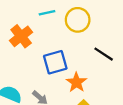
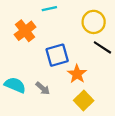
yellow circle: (78, 20) -> (94, 22), moved

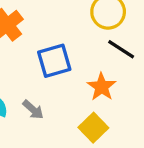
orange star: (77, 74) -> (102, 87), moved

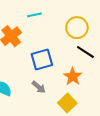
gray arrow: (33, 110) -> (39, 87), moved

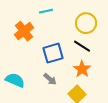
black line: (85, 52) -> (82, 46), moved

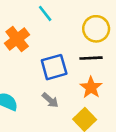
cyan line: (46, 11) -> (45, 13), turned 64
black line: (82, 46) -> (91, 58), turned -36

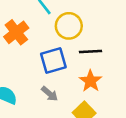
yellow circle: (96, 29) -> (69, 26), moved

